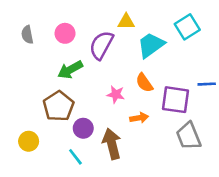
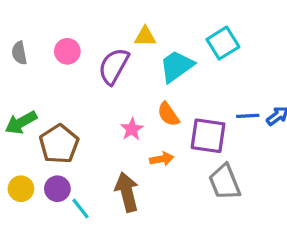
green arrow: (70, 70) -> (21, 122), moved
pink star: (116, 94) -> (132, 129), turned 30
purple circle: (83, 128) -> (57, 189), moved

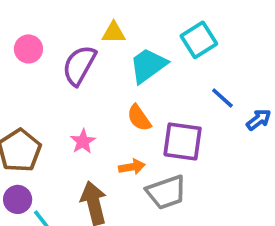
blue line: (248, 116) -> (222, 98), moved, turned 45
pink star: (132, 129) -> (83, 141), moved
gray trapezoid: (225, 182) -> (166, 192), moved, turned -87

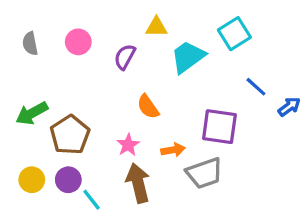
purple semicircle: (79, 65) -> (125, 57), size x0.7
orange semicircle: (139, 118) -> (148, 107), moved
pink star: (83, 141) -> (128, 145), moved

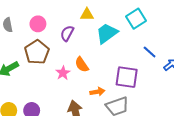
brown pentagon: (70, 135) -> (37, 52), moved
pink star: (128, 145) -> (63, 73), moved

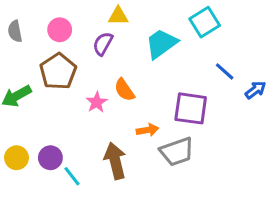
yellow triangle: (87, 14) -> (118, 16), moved

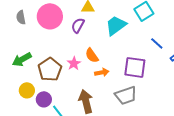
pink circle: (60, 30) -> (50, 16), size x1.6
brown pentagon: (58, 71) -> (50, 69), moved
orange arrow: (148, 130) -> (102, 72), moved
yellow circle: (16, 158) -> (27, 90), moved

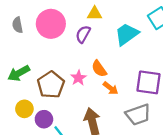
orange arrow: (102, 72) -> (111, 88), turned 48

